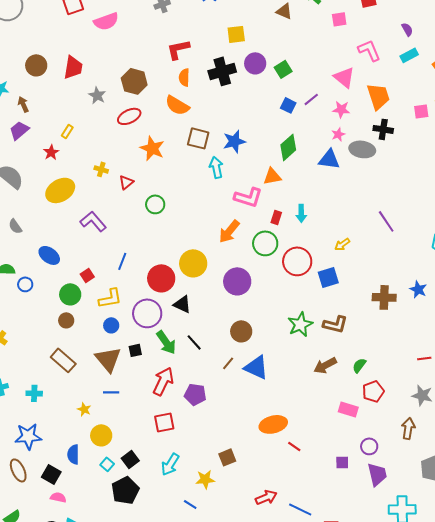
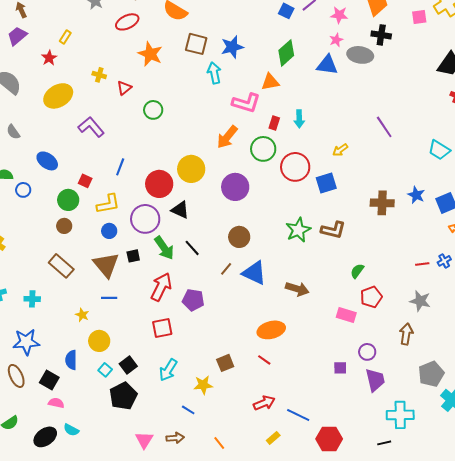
red square: (87, 275) -> (85, 181), turned -32
brown arrow: (325, 365) -> (297, 289), moved, turned -135
red line: (294, 446) -> (264, 360), moved

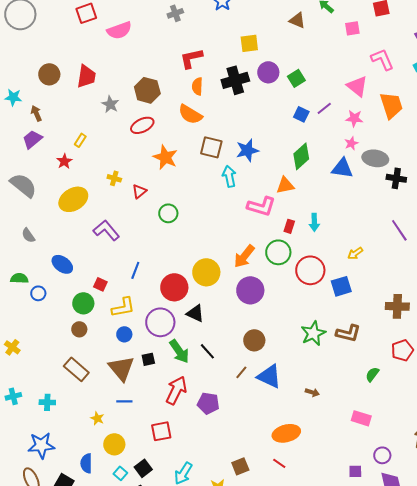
black cross: (381, 35) -> (396, 178), moved
orange arrow: (227, 137) -> (244, 256), moved
brown arrow: (297, 289) -> (312, 392), size x0.6
red pentagon: (371, 297) -> (402, 350), moved
red square: (162, 328) -> (161, 431), moved

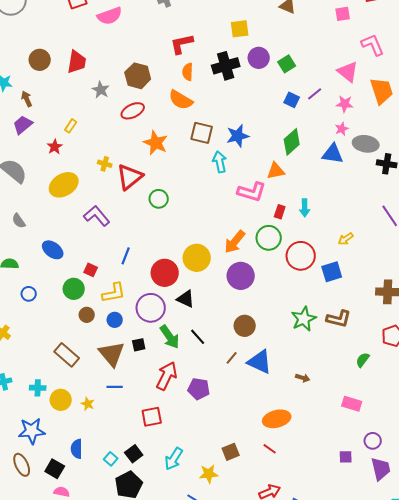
red triangle: (139, 191) -> (130, 177), size x1.8
blue circle: (38, 293) -> (29, 294), moved
brown circle: (79, 329) -> (87, 315), moved
yellow circle: (114, 444) -> (61, 400), moved

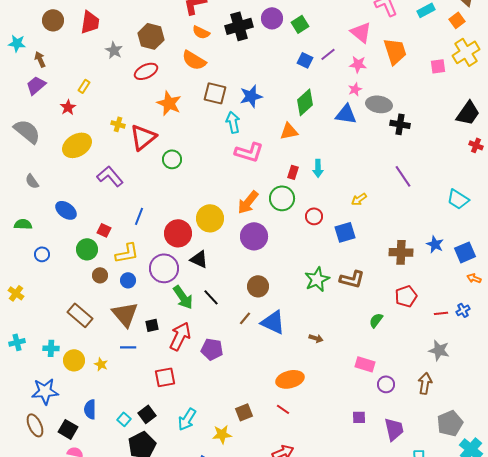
orange semicircle: (188, 72) -> (201, 32), turned -66
pink L-shape: (252, 192) -> (249, 152), moved
red circle: (301, 256) -> (314, 216), size x0.6
black square: (139, 345) -> (152, 325), moved
purple circle: (373, 441) -> (386, 384), moved

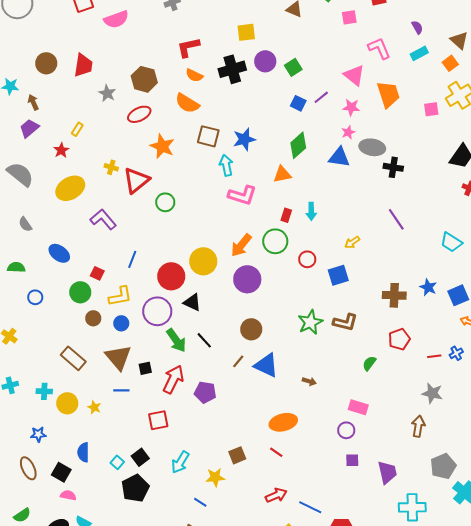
purple circle: (386, 384) -> (346, 430), moved
blue star: (45, 391) -> (38, 434), size x0.6

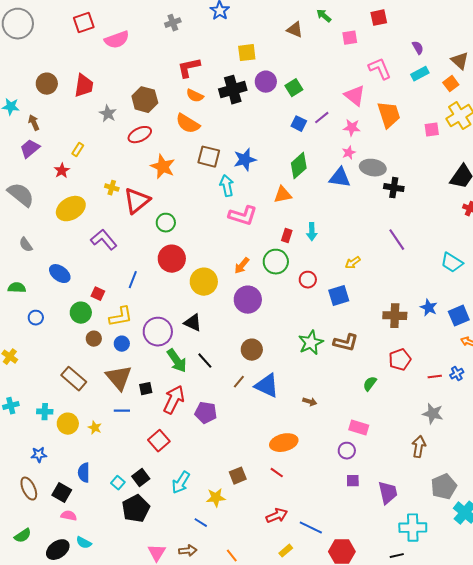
orange arrow: (241, 245) -> (242, 266), size x0.7
red circle: (171, 276) -> (172, 259), moved
red square: (158, 420) -> (159, 441), turned -30

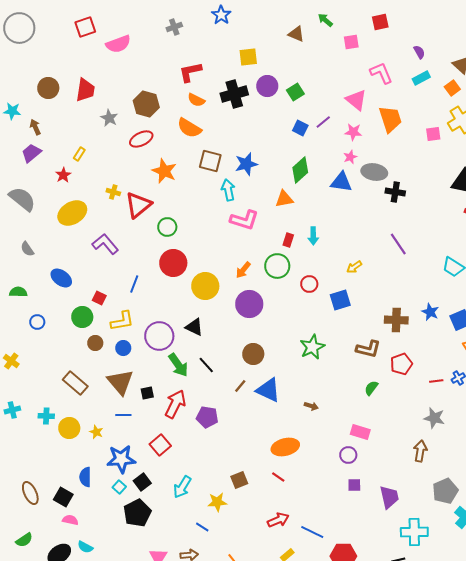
brown L-shape: (346, 343) -> (368, 349), moved
blue star: (39, 455) -> (121, 459), moved, size x1.8

